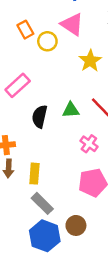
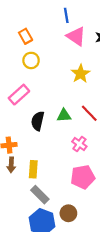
pink triangle: (72, 24) -> (76, 36), moved
orange rectangle: (25, 30) -> (26, 36), moved
yellow circle: (47, 41) -> (31, 60), moved

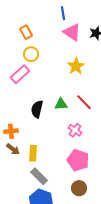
pink rectangle: (19, 95) -> (20, 74), moved
brown arrow: (11, 165) -> (13, 149), turned -56
pink pentagon: (83, 177) -> (78, 160), turned 30
brown circle: (68, 213) -> (79, 188), moved

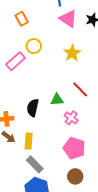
yellow circle: (31, 54) -> (34, 46), moved
green triangle: (61, 104) -> (57, 100), moved
black semicircle: (37, 109) -> (33, 108), moved

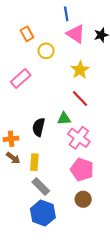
yellow circle: (34, 46) -> (46, 51), moved
red line: (80, 89) -> (80, 99), moved
pink cross: (71, 118) -> (79, 138), size x1.5

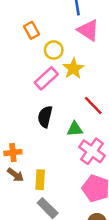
yellow star: (80, 70) -> (73, 69), moved
pink rectangle: (21, 78) -> (46, 78), moved
black semicircle: (39, 127) -> (45, 117), moved

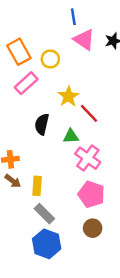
orange rectangle: (31, 30) -> (19, 52), moved, size x1.5
yellow star: (73, 69) -> (68, 96), moved
pink rectangle: (46, 78) -> (26, 83), moved

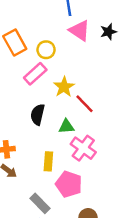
pink rectangle: (26, 83) -> (35, 74), moved
yellow rectangle: (37, 186) -> (48, 161), moved
pink pentagon: (91, 194) -> (69, 184), moved

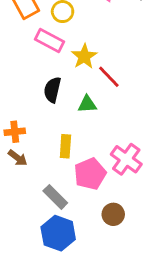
pink rectangle: (35, 74) -> (50, 41), turned 70
pink cross: (83, 148) -> (126, 159), moved
pink pentagon: (69, 184) -> (90, 174), turned 30

